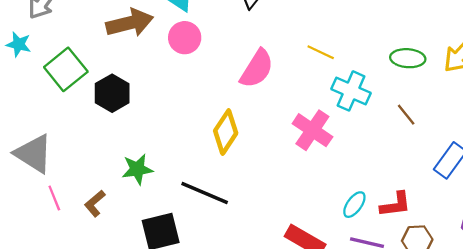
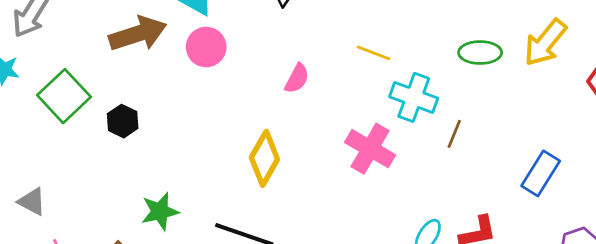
pink semicircle: (257, 69) -> (297, 79), size x0.6
black hexagon: (112, 93) -> (123, 121), size x0.7
brown line: (406, 115) -> (454, 134), moved, turned 65
gray triangle: (34, 154) -> (32, 202), size x0.6

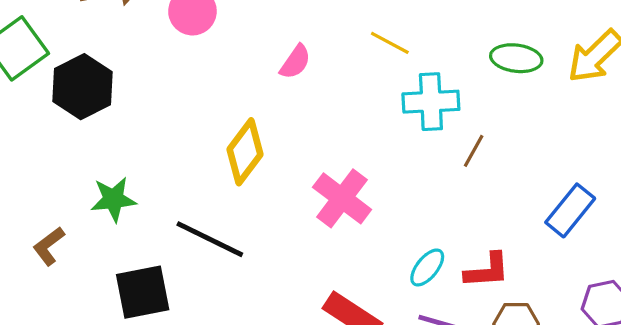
cyan cross: (414, 97) -> (431, 102), turned -30
black hexagon: (123, 121) -> (82, 87), size x1.6
pink cross: (370, 149) -> (342, 198), moved

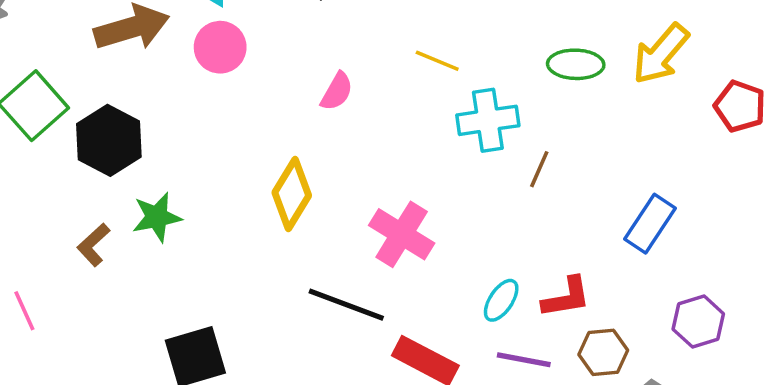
green star: (113, 199) -> (157, 217), moved
black line: (210, 239) -> (346, 305), moved
brown L-shape: (49, 246) -> (94, 245), moved

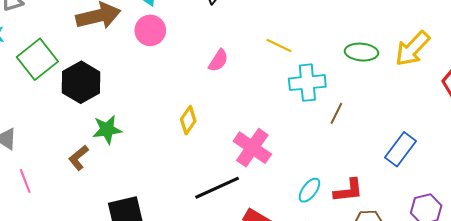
yellow diamond: (292, 194) -> (188, 120), size x0.7
brown L-shape: (94, 245) -> (78, 158), moved
black line: (346, 305) -> (217, 188), turned -48

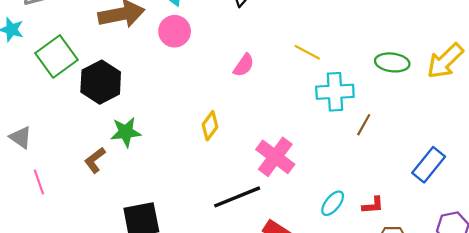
red L-shape: (348, 191) -> (373, 205), size x0.7

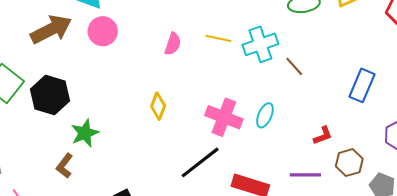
yellow line: (307, 52) -> (218, 38), moved
brown line: (364, 125) -> (294, 66), turned -55
cyan ellipse: (333, 203) -> (265, 115), moved

